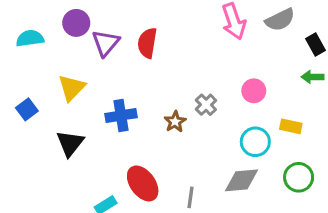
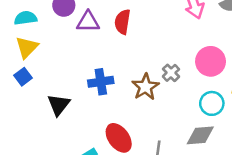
purple triangle: (106, 43) -> (88, 22), turned 50
yellow triangle: (72, 88) -> (27, 47), moved
pink circle: (254, 91) -> (211, 61), size x1.5
brown star: (175, 122) -> (145, 87), size x1.5

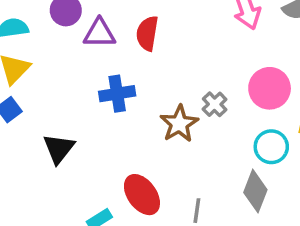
blue cross: (101, 82) -> (117, 94), moved
gray diamond: (200, 135) -> (255, 191), turned -64

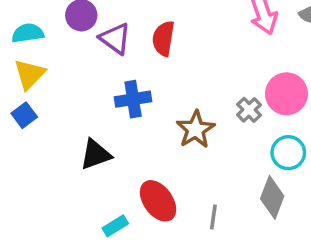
purple triangle: (99, 33) -> (115, 38), turned 36
gray cross: (215, 104) -> (249, 110), moved
black triangle: (59, 149) -> (96, 154), moved, turned 32

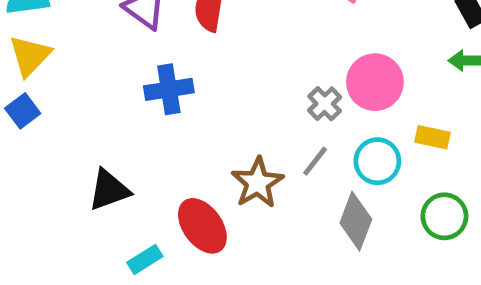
brown star: (195, 129) -> (258, 183), moved
black triangle: (96, 154) -> (109, 190), moved
gray line: (213, 217) -> (315, 161), moved, turned 30

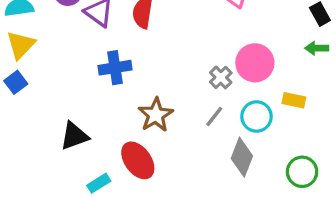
brown star: (258, 183) -> (156, 115), moved
green circle: (444, 216) -> (302, 172), moved

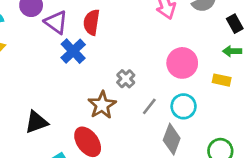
blue cross: (115, 68) -> (73, 51), moved, turned -35
gray cross: (221, 77) -> (126, 79), moved
yellow rectangle: (294, 100) -> (222, 80), moved

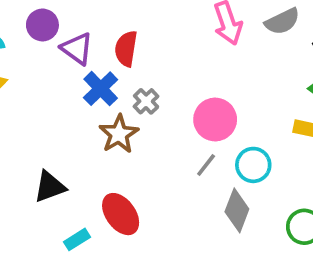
pink circle: (182, 63) -> (215, 120), moved
gray cross: (126, 79) -> (146, 101), moved
brown star: (102, 105) -> (119, 134), moved

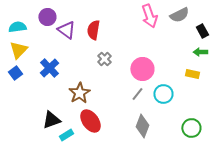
blue cross: (101, 89) -> (49, 68), moved
brown star: (119, 134) -> (79, 93), moved
black triangle: (50, 187) -> (51, 120), moved
gray diamond: (237, 210) -> (142, 126), moved

